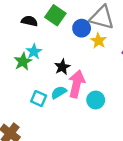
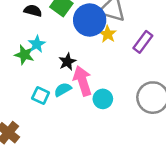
blue circle: (82, 28) -> (90, 20), size x1.6
green star: (23, 62) -> (24, 55), turned -30
pink arrow: (77, 84) -> (82, 81), turned -32

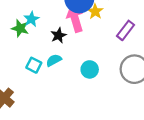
purple rectangle: (143, 42) -> (126, 30), moved
pink arrow: (82, 81) -> (75, 19), moved

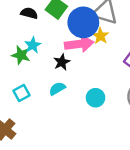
pink arrow: (75, 19) -> (79, 44), turned 100
cyan square: (34, 65) -> (22, 93), moved, turned 35

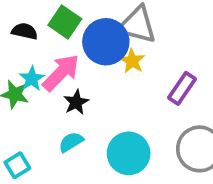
pink arrow: (79, 44) -> (61, 73), moved, turned -36
cyan square: (22, 93) -> (17, 165), moved
cyan circle: (96, 98) -> (129, 153), size x1.5

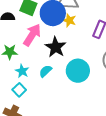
cyan star: (32, 79) -> (22, 71), moved
black star: (76, 102) -> (56, 47), moved, size x1.5

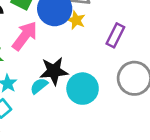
black star: (56, 47) -> (54, 71), moved, turned 30

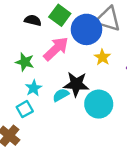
yellow star: (76, 20) -> (102, 57), moved

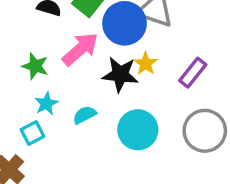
black star: (76, 84) -> (120, 74), moved

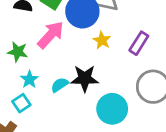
black star: (120, 74) -> (85, 78), moved
cyan circle: (138, 130) -> (112, 109), moved

